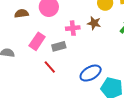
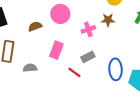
gray rectangle: (59, 46) -> (88, 57), moved
blue ellipse: (91, 73) -> (116, 69), turned -50

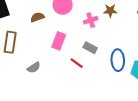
gray rectangle: (88, 57) -> (90, 48), turned 56
gray semicircle: (30, 68) -> (34, 68), moved, turned 152

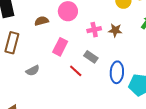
brown star: (110, 11) -> (115, 30), moved

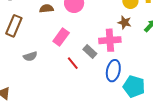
pink cross: (94, 30) -> (110, 40), moved, size x1.5
brown star: (115, 30) -> (125, 22), moved

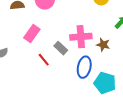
brown star: (125, 22) -> (103, 45), moved

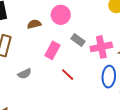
gray rectangle: (61, 48) -> (78, 40), moved

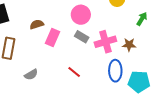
pink circle: (61, 15) -> (81, 15), moved
pink rectangle: (52, 50) -> (53, 37), moved

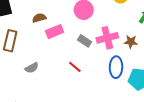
pink rectangle: (53, 37) -> (55, 32), turned 42
gray rectangle: (82, 37) -> (84, 41), moved

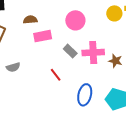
blue ellipse: (116, 67) -> (85, 95), moved

